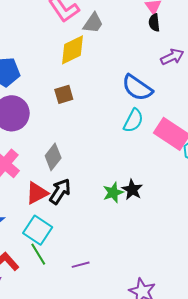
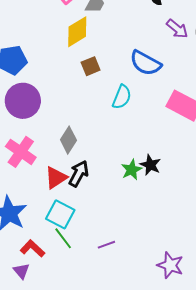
purple arrow: (172, 57) -> (177, 29), turned 70
brown square: (64, 94) -> (91, 66), moved
cyan semicircle: (133, 121) -> (122, 97), moved

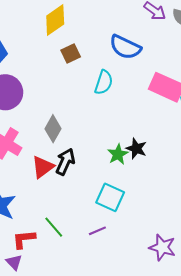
cyan square: (60, 214) -> (110, 197), moved
red L-shape: (33, 249) -> (24, 239), turned -45

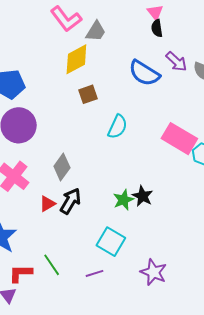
blue semicircle: (125, 47) -> (144, 73), moved
red triangle: (43, 167) -> (47, 204), size x0.7
purple star: (162, 247) -> (153, 272), moved

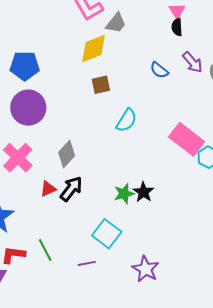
blue semicircle: (144, 73) -> (159, 70), size x0.6

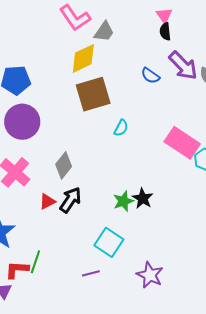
purple arrow: (193, 62) -> (183, 66), size x1.4
brown square: (101, 85) -> (93, 94), size x1.8
cyan semicircle: (127, 120) -> (121, 128), size x0.7
green line: (45, 250) -> (35, 262), moved, turned 50

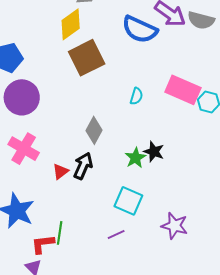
blue semicircle: (150, 76) -> (140, 29), size x1.8
cyan semicircle: (121, 128) -> (136, 96), moved
gray diamond: (64, 165) -> (94, 130), moved

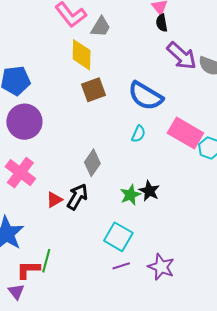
yellow diamond: (71, 24) -> (82, 55), turned -60
blue semicircle: (140, 29) -> (146, 96), moved
brown square: (87, 58) -> (94, 90), size x0.7
purple line: (116, 234) -> (121, 266), moved

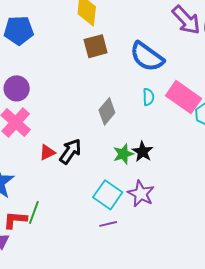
purple circle: (24, 122) -> (17, 88), moved, size x0.7
cyan semicircle: (138, 134) -> (148, 97), moved, turned -30
gray diamond: (92, 163) -> (107, 111), moved
purple star: (161, 267) -> (141, 194), moved

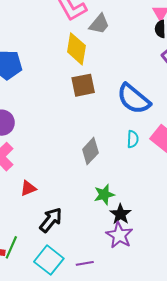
black arrow: (70, 151) -> (51, 220), moved
black star: (143, 152) -> (120, 214), moved
cyan square: (108, 195) -> (49, 260), moved

